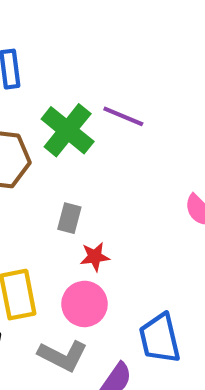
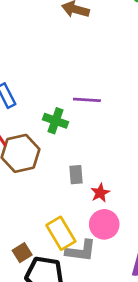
green cross: (68, 130) -> (55, 121), size x0.7
gray L-shape: (63, 356) -> (81, 251), moved

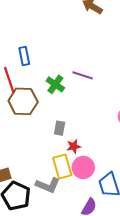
pink circle: (104, 224) -> (83, 167), moved
yellow rectangle: (61, 233) -> (62, 166), moved

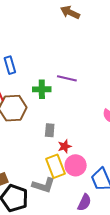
green cross: (55, 84) -> (42, 89), turned -30

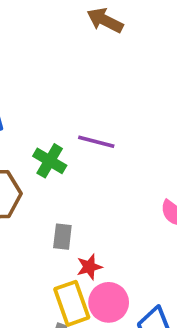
green cross: (42, 89) -> (50, 161), turned 30

